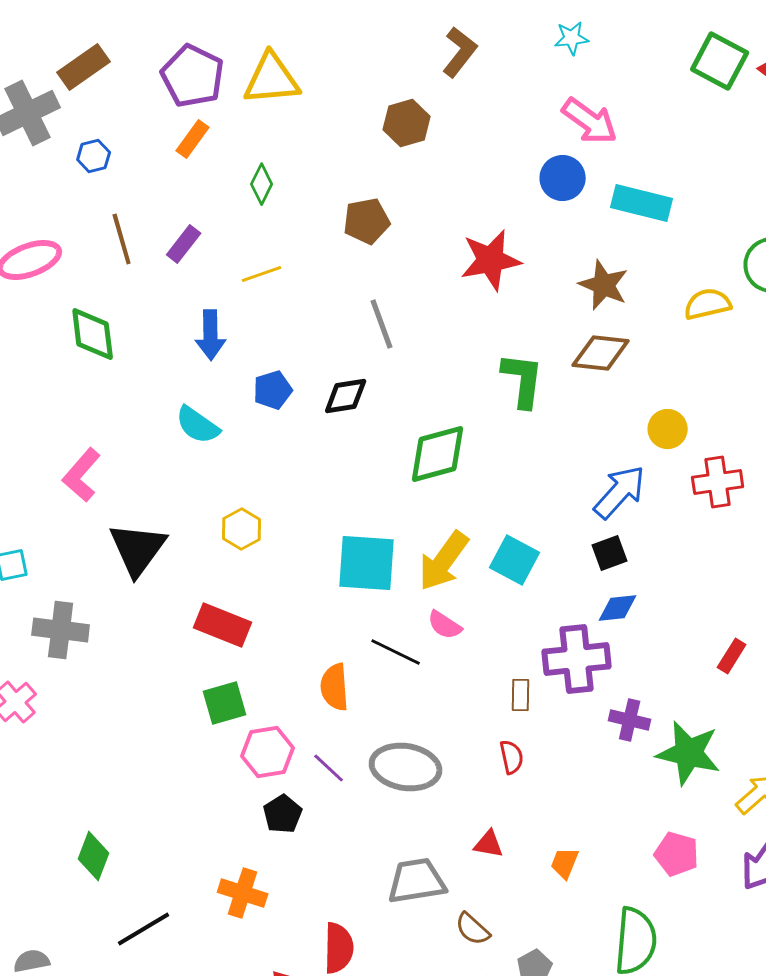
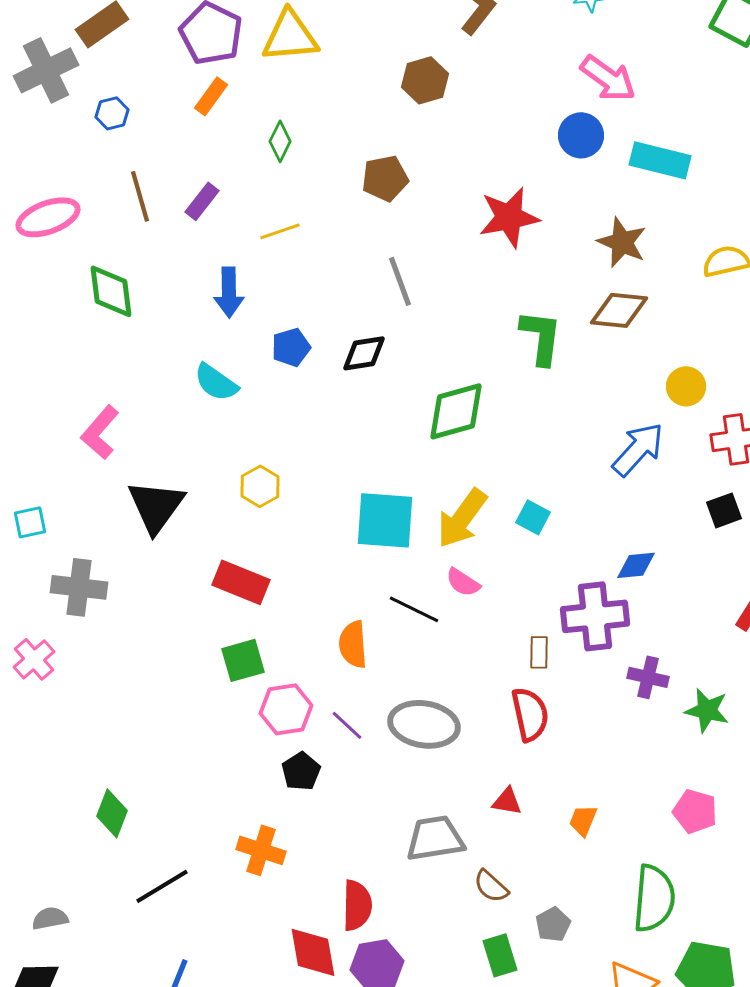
black square: (610, 553) -> (724, 510), moved
cyan square: (515, 560) -> (533, 517), size x0.7
green star: (689, 753) -> (707, 710), size x0.7
red semicircle: (512, 757) -> (530, 714), size x1.6

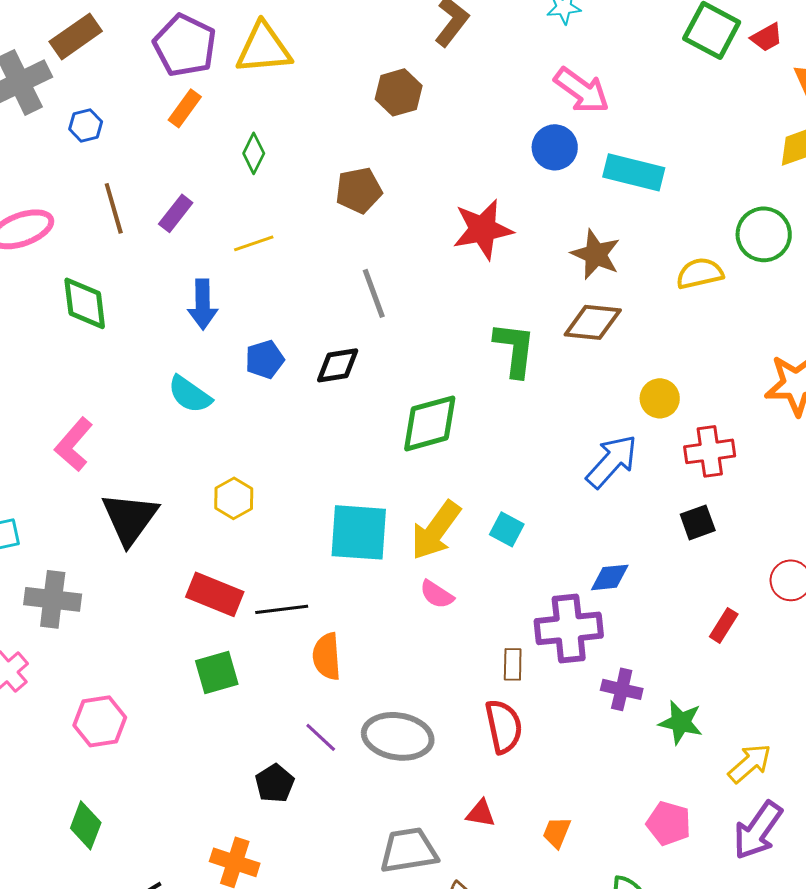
black line: (414, 609) -> (282, 609), moved, turned -33
pink hexagon: (286, 709) -> (100, 721), moved

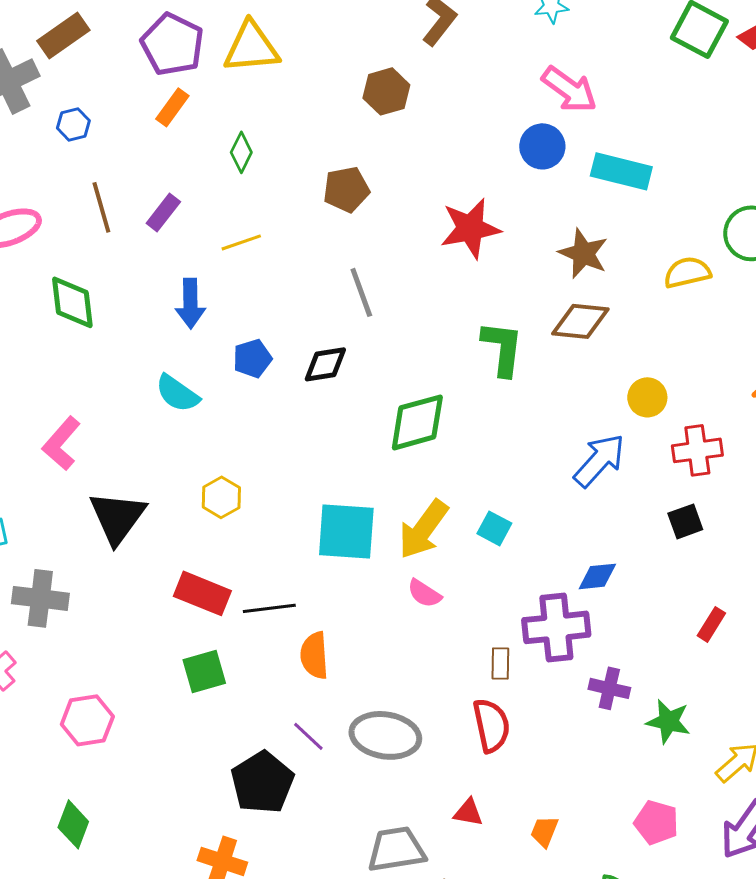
black pentagon: (275, 783) -> (262, 782), size x1.6

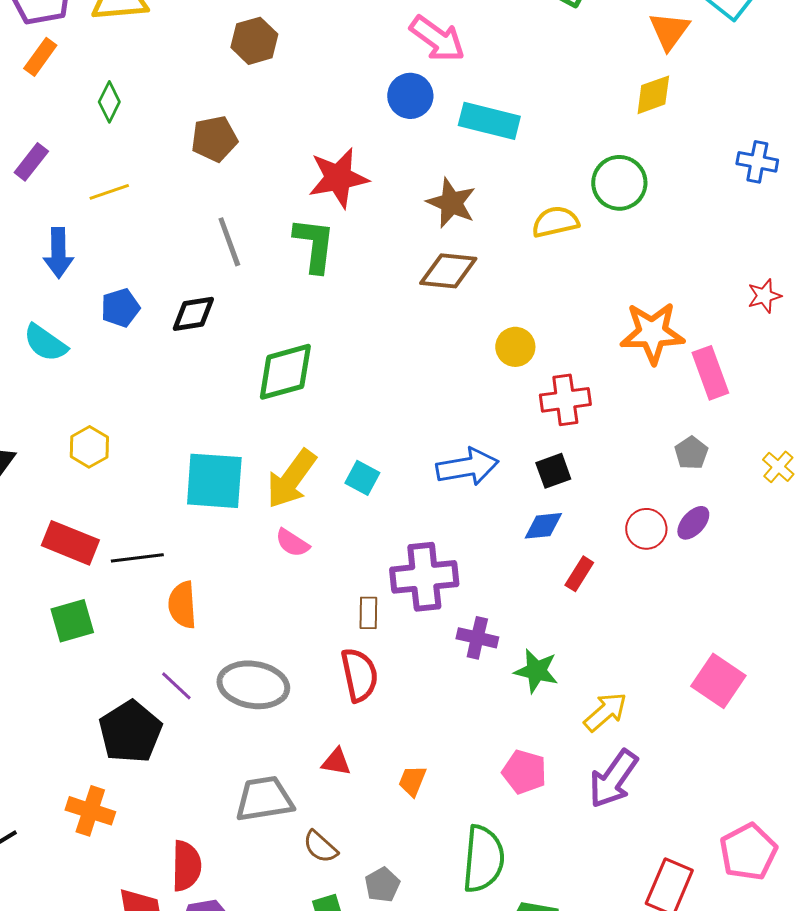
green L-shape: (502, 348) -> (314, 245), moved
blue arrow: (599, 460) -> (467, 467), moved, turned 38
blue diamond: (597, 576) -> (543, 526), moved

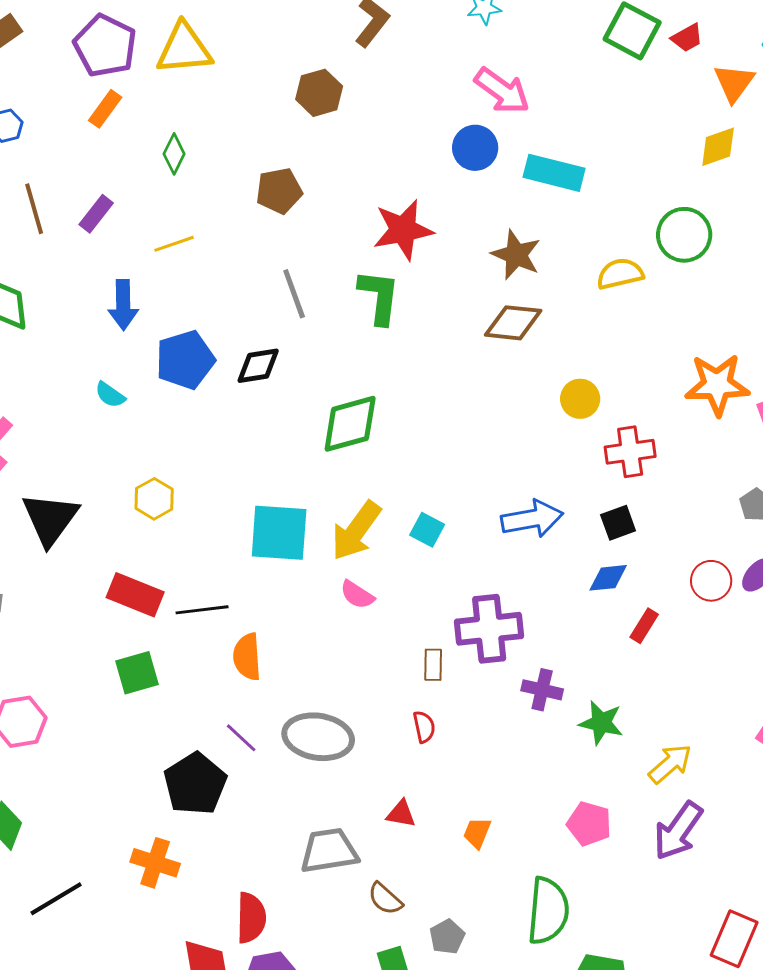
blue pentagon: (120, 308) -> (185, 360), size x1.5
cyan semicircle: (45, 343) -> (110, 395), size x0.7
red semicircle: (359, 675) -> (424, 727), size x0.6

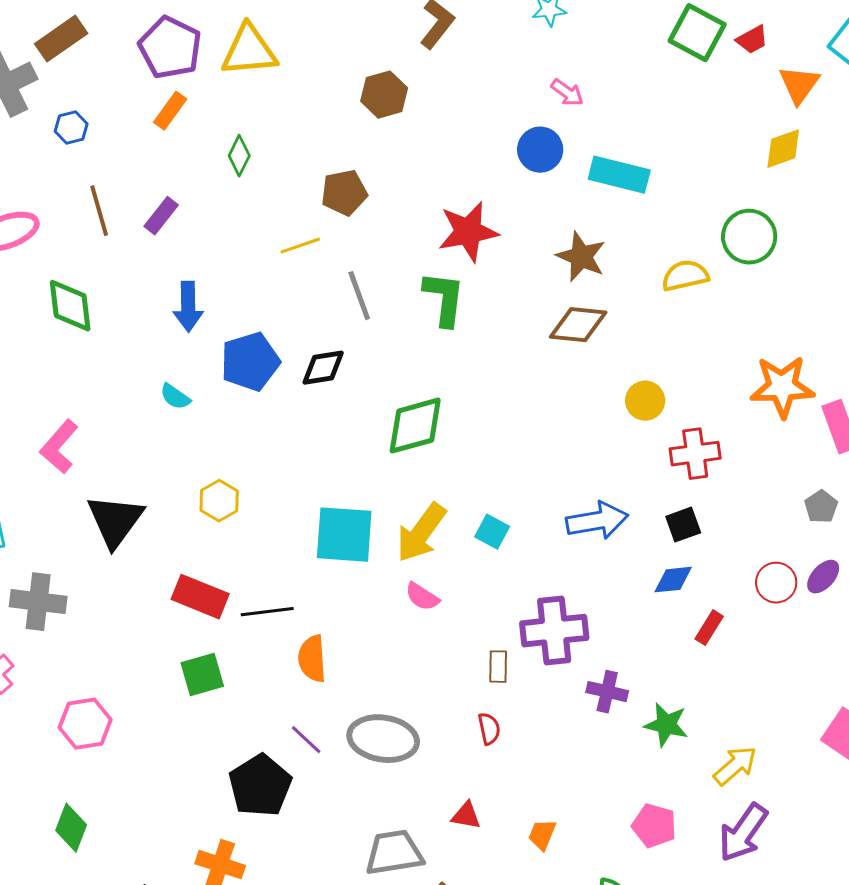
pink arrow: (502, 91) -> (567, 93), size x0.6
yellow line: (174, 244) -> (300, 246), moved

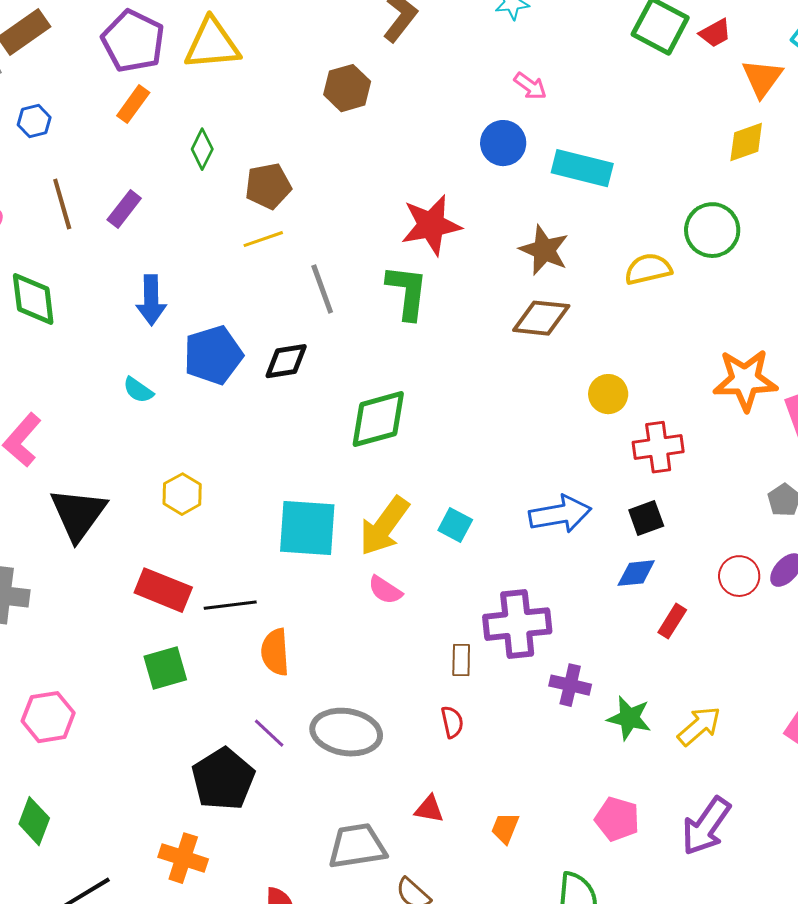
brown pentagon: (344, 193) -> (268, 186), moved
yellow arrow: (735, 766) -> (699, 726), moved

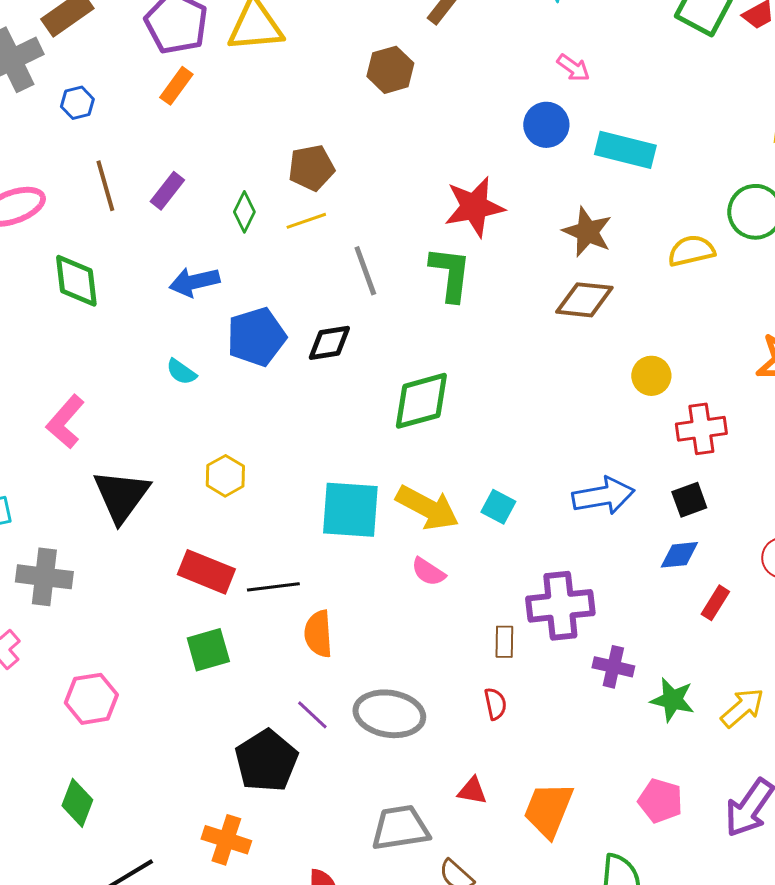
green diamond: (202, 149) -> (244, 212), moved
blue arrow: (151, 300) -> (194, 282), turned 78
yellow arrow: (384, 526) -> (427, 508), turned -98
orange trapezoid: (505, 828) -> (548, 810), size x1.8

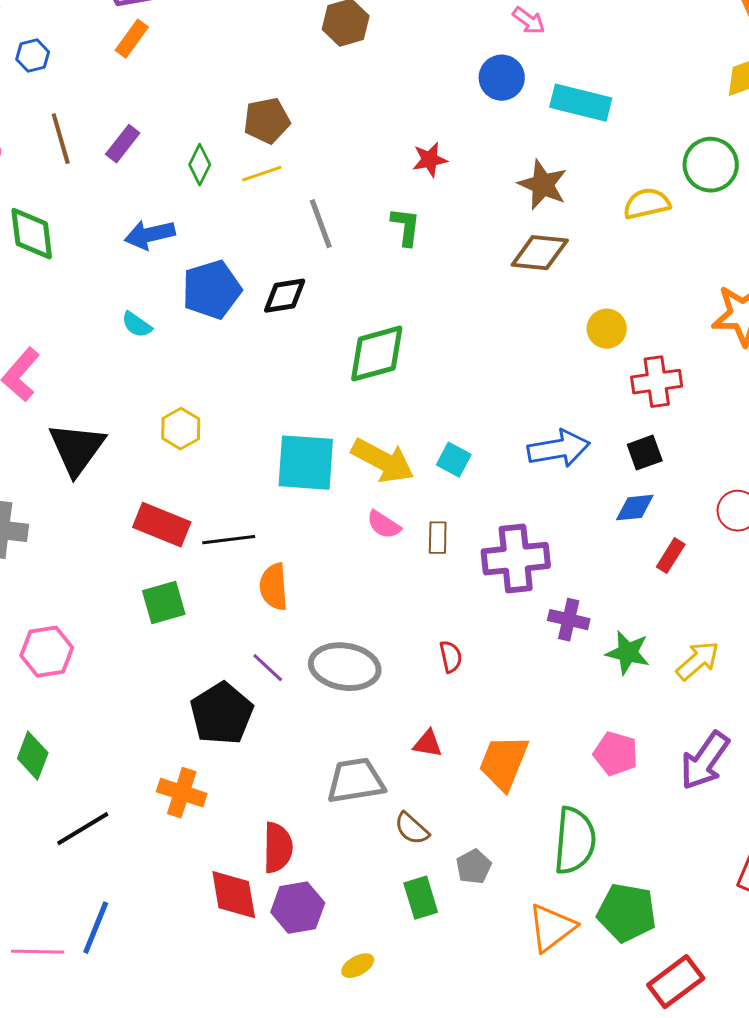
red star: (474, 207) -> (430, 160), size x0.6
green L-shape: (450, 274) -> (406, 227), size x0.7
brown rectangle: (504, 642) -> (438, 538), moved

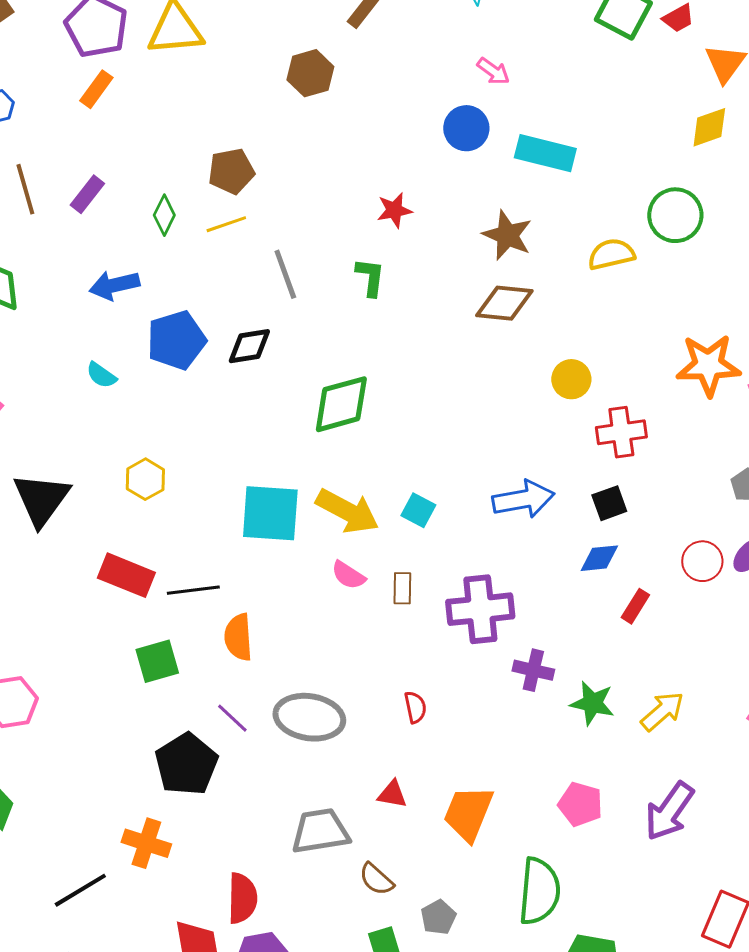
green square: (164, 603) -> (157, 661), moved
black line: (83, 829) -> (80, 890), moved

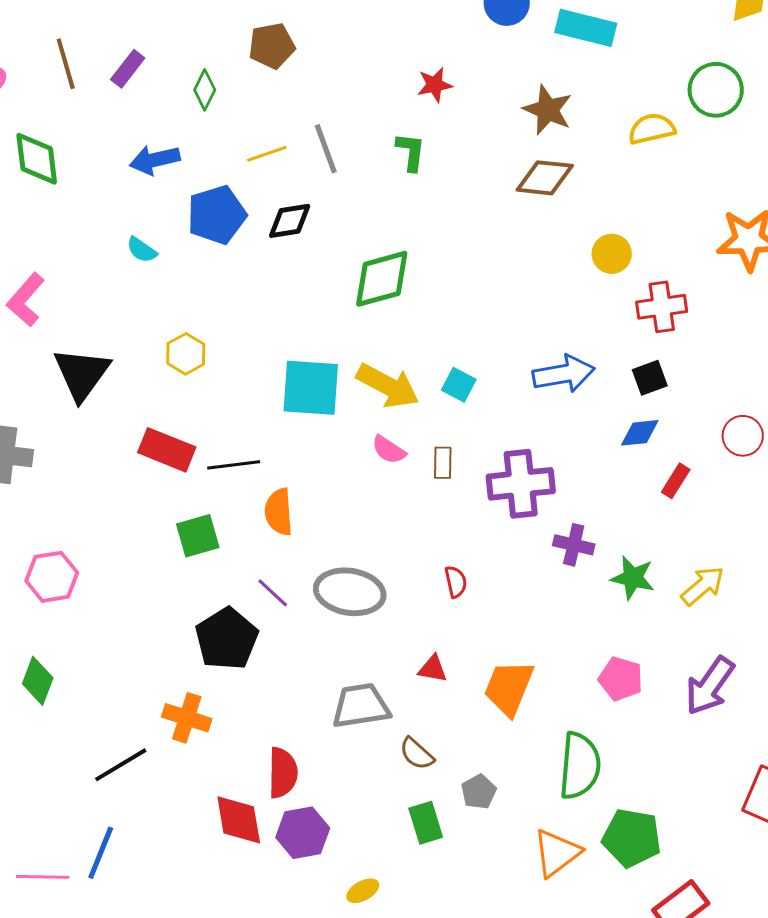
yellow line: (226, 224) -> (267, 154), moved

